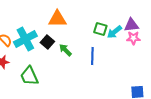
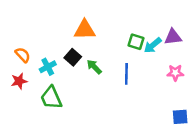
pink star: (133, 38) -> (175, 73), moved
cyan cross: (25, 39) -> (48, 67), moved, size x0.6

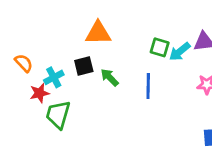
black square: (73, 57) -> (84, 66), turned 35
red star: (19, 81) -> (39, 93), moved
green trapezoid: (51, 98) -> (58, 115), turned 40

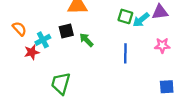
blue line: (148, 86) -> (125, 53), moved
green trapezoid: (58, 115) -> (61, 83), moved

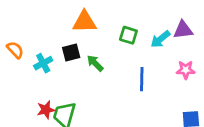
green square: (125, 16) -> (128, 35), moved
red star: (32, 52) -> (46, 110), moved

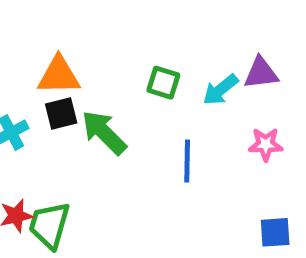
orange triangle: (84, 22) -> (59, 75), moved
green arrow: (95, 63) -> (104, 132), size x1.5

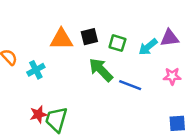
black square: (61, 113) -> (89, 37), moved
green arrow: (104, 132) -> (101, 70), moved
blue line: (187, 161) -> (130, 85), turned -70

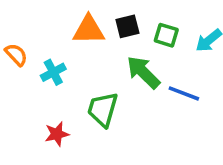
green trapezoid: (56, 119) -> (103, 109), moved

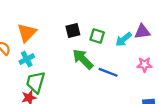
orange triangle: (89, 30) -> (27, 33), moved, turned -45
green trapezoid: (103, 109) -> (36, 82), moved

